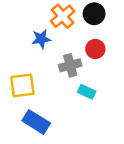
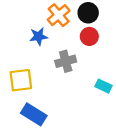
red circle: (95, 49) -> (89, 36), moved
cyan rectangle: (87, 92) -> (104, 86), moved

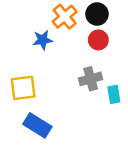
gray cross: (66, 61) -> (91, 79), moved
cyan rectangle: (104, 86) -> (114, 94), turned 56

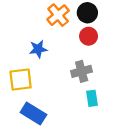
blue star: (43, 40) -> (38, 49), moved
cyan rectangle: (114, 94) -> (92, 98), moved

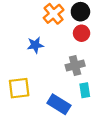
yellow square: (21, 80) -> (19, 88), moved
blue rectangle: (33, 114) -> (59, 104), moved

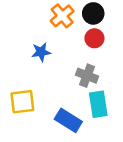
gray cross: (75, 65) -> (87, 76), turned 36
cyan rectangle: (85, 90) -> (98, 104), size x1.5

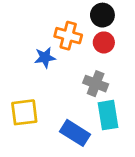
orange cross: (62, 16) -> (68, 36), moved, turned -35

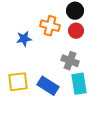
blue star: (45, 58) -> (24, 39), moved
blue rectangle: (75, 133) -> (48, 86), moved

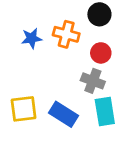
red circle: (76, 31) -> (101, 53), moved
blue star: (24, 39) -> (32, 38), moved

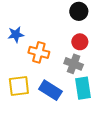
orange cross: (66, 34) -> (39, 52), moved
blue star: (32, 38) -> (16, 34), moved

